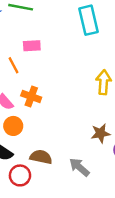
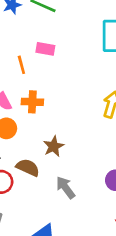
orange cross: (31, 96) -> (32, 102), turned -30
brown star: (100, 133) -> (54, 146), moved, turned -30

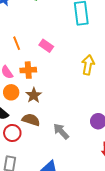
pink rectangle: (45, 49) -> (46, 46), moved, turned 32
brown star: (54, 146) -> (34, 95), moved

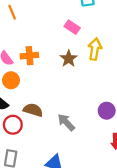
orange line: (17, 43) -> (12, 12), moved
pink rectangle: (46, 46) -> (72, 27), moved
brown star: (34, 95) -> (69, 59), moved

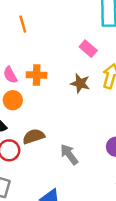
brown star: (69, 59) -> (80, 83), turned -30
brown semicircle: (33, 110) -> (34, 136), turned -42

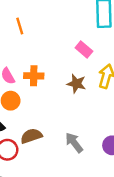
gray arrow: (69, 154) -> (74, 143), moved

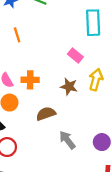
brown semicircle: (31, 136) -> (46, 114), moved

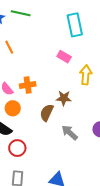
brown star: (69, 87) -> (64, 98), moved
brown semicircle: (46, 114) -> (47, 113), turned -36

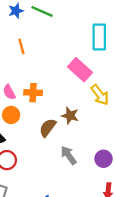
pink rectangle: (64, 57) -> (80, 70), size x1.5
yellow arrow: (86, 75) -> (100, 95), turned 126

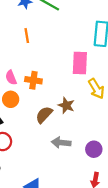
pink rectangle: (80, 70) -> (80, 63), turned 45
gray arrow: (69, 155) -> (61, 143), turned -54

